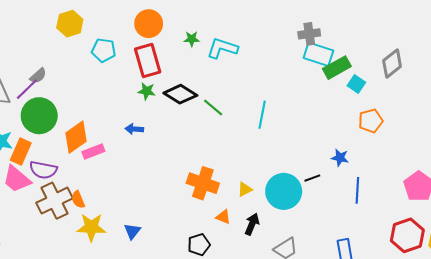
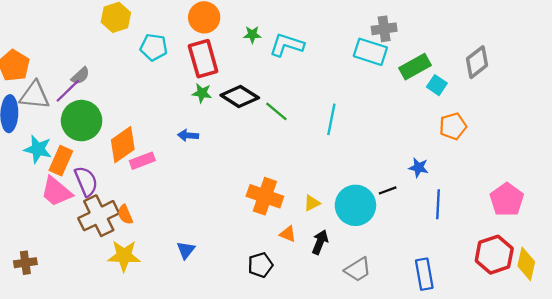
cyan rectangle: (318, 54) -> (370, 52), moved
purple semicircle: (43, 170) -> (86, 181), turned -124
yellow star: (91, 227) -> (124, 256), moved

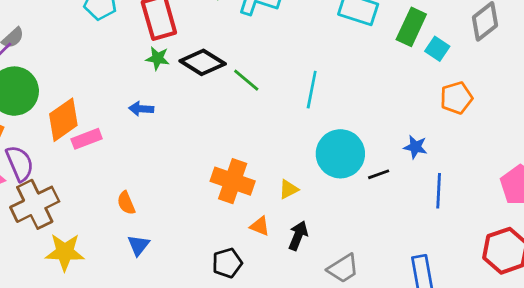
green rectangle: (415, 67) -> (411, 27), turned -36
cyan circle: (355, 205) -> (340, 154), moved
orange semicircle: (125, 215) -> (126, 203), moved

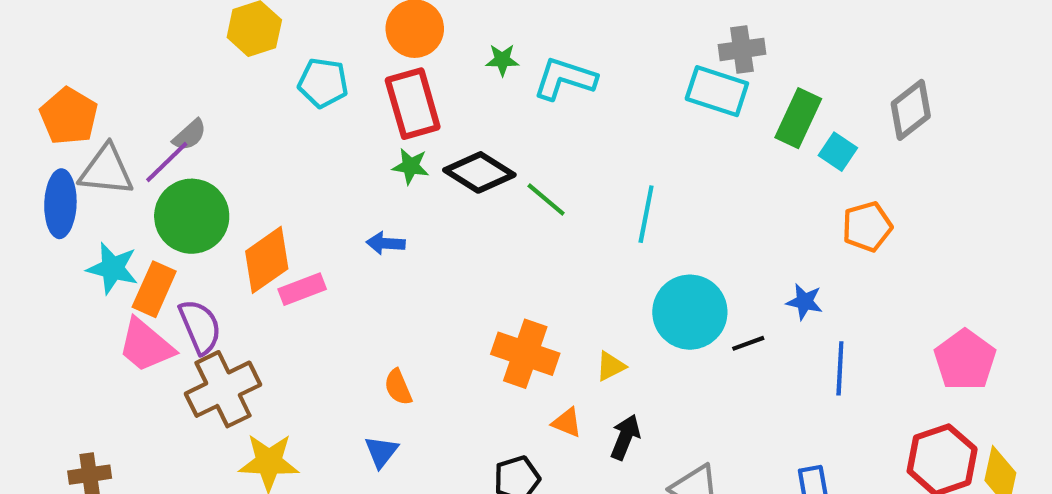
orange semicircle: (126, 203) -> (398, 387), moved

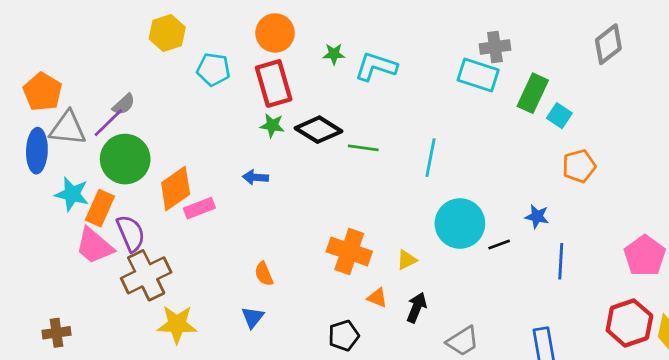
gray diamond: (911, 110) -> (608, 44), moved
green line: (546, 200) -> (363, 148), turned -32

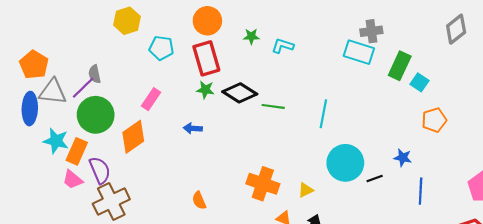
cyan L-shape: (376, 67) -> (283, 46), size x0.7
gray semicircle: (124, 104) -> (95, 74), turned 120
pink rectangle: (199, 208) -> (151, 99), moved, turned -35
pink trapezoid: (94, 246) -> (73, 180), size x0.7

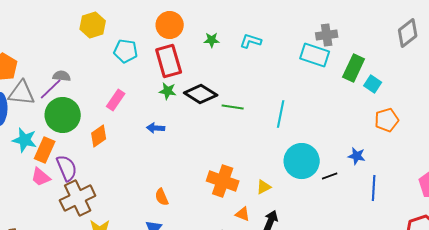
cyan L-shape: (283, 46) -> (251, 41), moved
gray semicircle: (95, 74) -> (62, 76), turned 108
orange diamond: (133, 137) -> (99, 136), size x0.7

